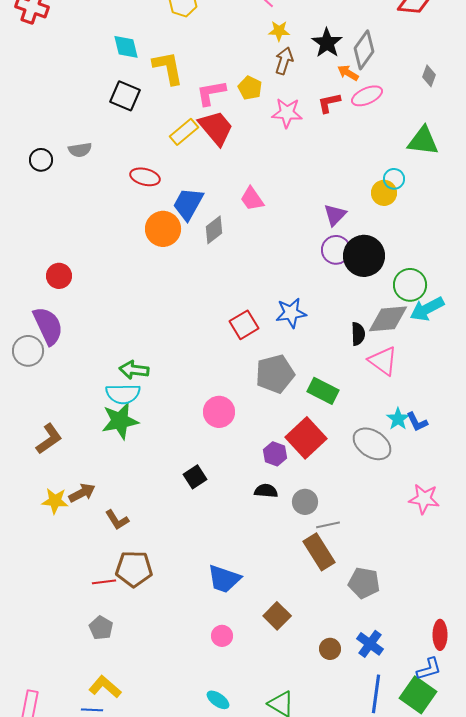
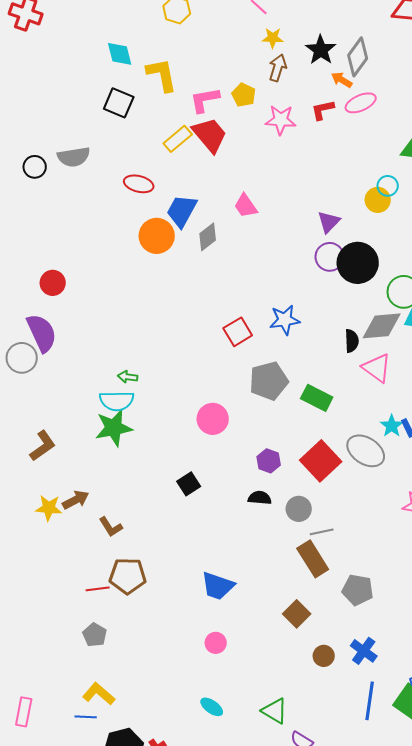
gray semicircle: (80, 150) -> (74, 157), size x1.4
green arrow: (134, 370) -> (128, 377), size x0.7
red square: (306, 438) -> (321, 461), moved
brown square: (277, 616) -> (297, 614), moved

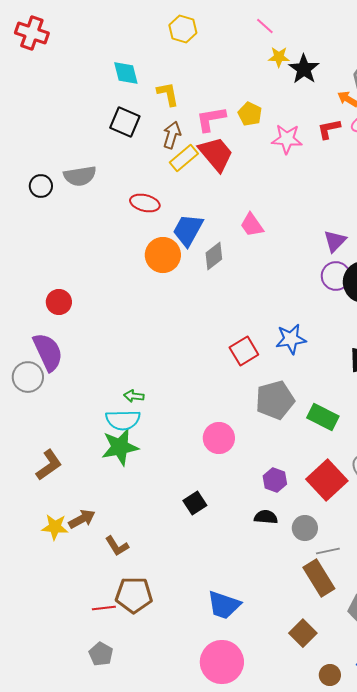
black star: (321, 50) -> (304, 69), moved
brown arrow: (278, 68) -> (172, 135), moved
yellow L-shape: (162, 75) -> (168, 94), size x0.7
pink circle: (216, 643) -> (222, 662), size x2.0

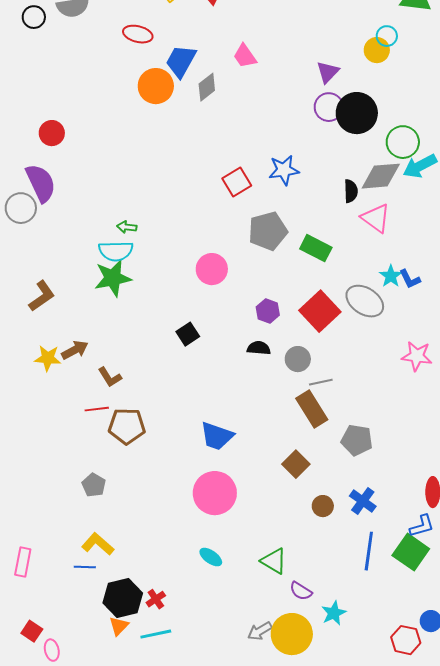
red line: (104, 608) -> (97, 409), moved

